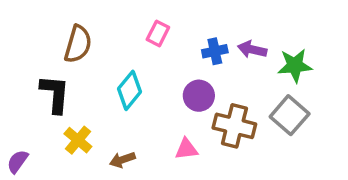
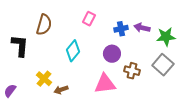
black L-shape: (55, 94) -> (20, 46), moved
brown cross: (234, 126) -> (132, 71), size x0.7
pink triangle: (186, 149) -> (105, 84), size x1.6
brown arrow: (122, 160) -> (61, 90), moved

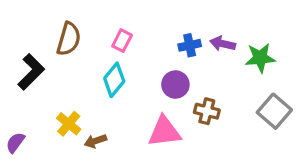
pink rectangle: (89, 19) -> (122, 41), moved
black L-shape: (20, 46) -> (31, 72), turned 40
gray square: (163, 65) -> (274, 111), moved

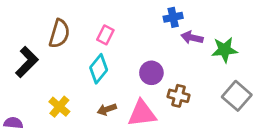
blue cross: (190, 45) -> (173, 17), moved
brown arrow: (95, 141) -> (107, 109), moved
purple semicircle: (15, 143) -> (13, 123), turned 60

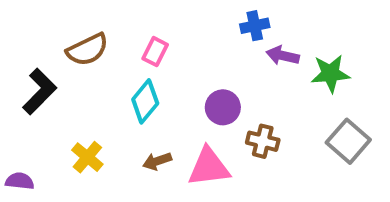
brown semicircle: (59, 34) -> (87, 50), turned 48

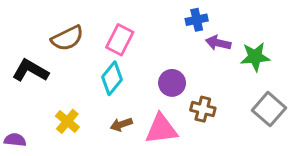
pink rectangle: (155, 52) -> (120, 40), size x1.4
black L-shape: (40, 91) -> (30, 71), turned -105

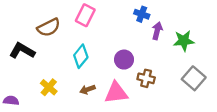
blue cross: (197, 20) -> (142, 14), turned 32
pink rectangle: (120, 40) -> (85, 15), moved
purple arrow: (218, 43) -> (157, 31), turned 91

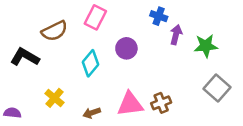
purple circle: (124, 60) -> (126, 48), moved
brown cross: (146, 78) -> (161, 103), moved, turned -35
brown arrow: (87, 89) -> (92, 113), moved

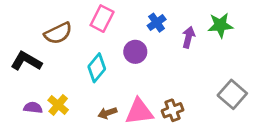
blue cross: (159, 16) -> (157, 23), moved, turned 35
green star: (206, 46) -> (220, 25), moved
purple semicircle: (12, 113) -> (33, 108), moved
brown arrow: (92, 113) -> (107, 113), moved

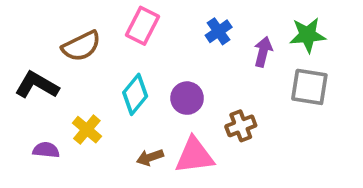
purple circle: (135, 52) -> (187, 98), moved
gray square: (232, 94) -> (309, 87), moved, turned -32
yellow cross: (58, 105) -> (87, 130), moved
brown cross: (173, 110) -> (241, 126), moved

